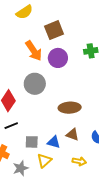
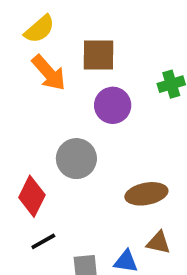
brown square: (54, 30) -> (98, 55), turned 30
orange arrow: (34, 51) -> (49, 73), moved

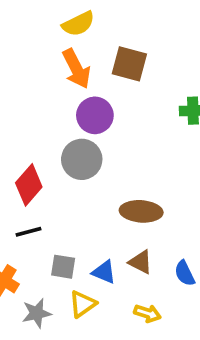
purple circle: (113, 105) -> (95, 115), moved

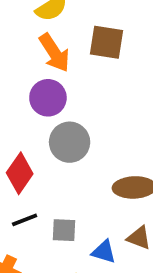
purple circle: (95, 115) -> (48, 98), moved
gray square: (63, 267) -> (64, 230), moved

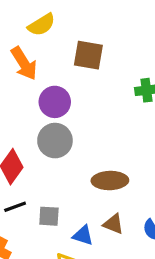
orange arrow: (54, 53) -> (24, 63), moved
purple circle: (48, 98) -> (55, 102), moved

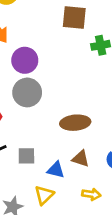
brown square: (88, 55) -> (74, 18), moved

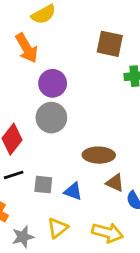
brown triangle: (81, 159) -> (115, 183), moved
blue triangle: (56, 170) -> (73, 191), moved
yellow arrow: (91, 194) -> (107, 233), size x1.5

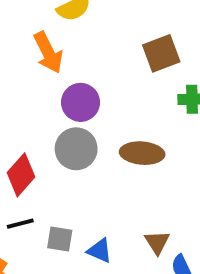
brown square: (110, 44) -> (161, 53), turned -36
brown ellipse: (99, 155) -> (142, 153), moved
brown triangle: (115, 183) -> (157, 242), turned 30

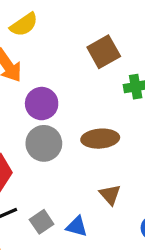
gray square: (60, 239) -> (42, 222), turned -35
brown triangle: (157, 242) -> (110, 195), moved

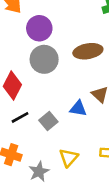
blue triangle: (77, 226) -> (78, 108), moved

